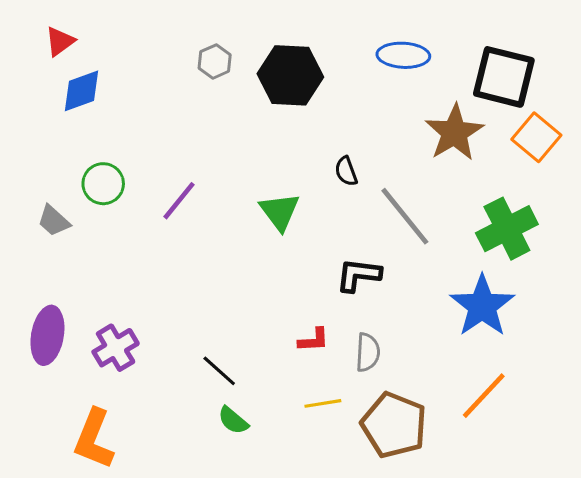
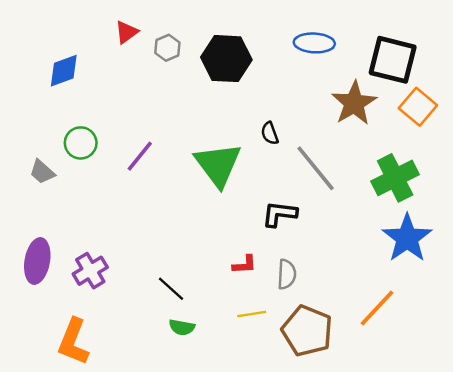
red triangle: (60, 41) -> (126, 32), moved
green triangle: (280, 212) -> (218, 165), size x1.5
blue star: (482, 306) -> (407, 238), moved
green semicircle: (233, 420) -> (182, 327), turned -30

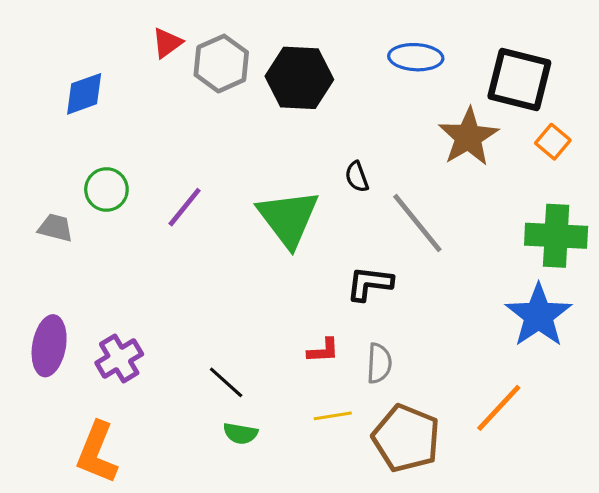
gray hexagon: (167, 48) -> (221, 64), size x1.6
orange square: (418, 107) -> (553, 142), size x0.7
gray trapezoid: (42, 172) -> (55, 228), turned 152
green cross: (395, 178) -> (556, 236), moved, turned 30

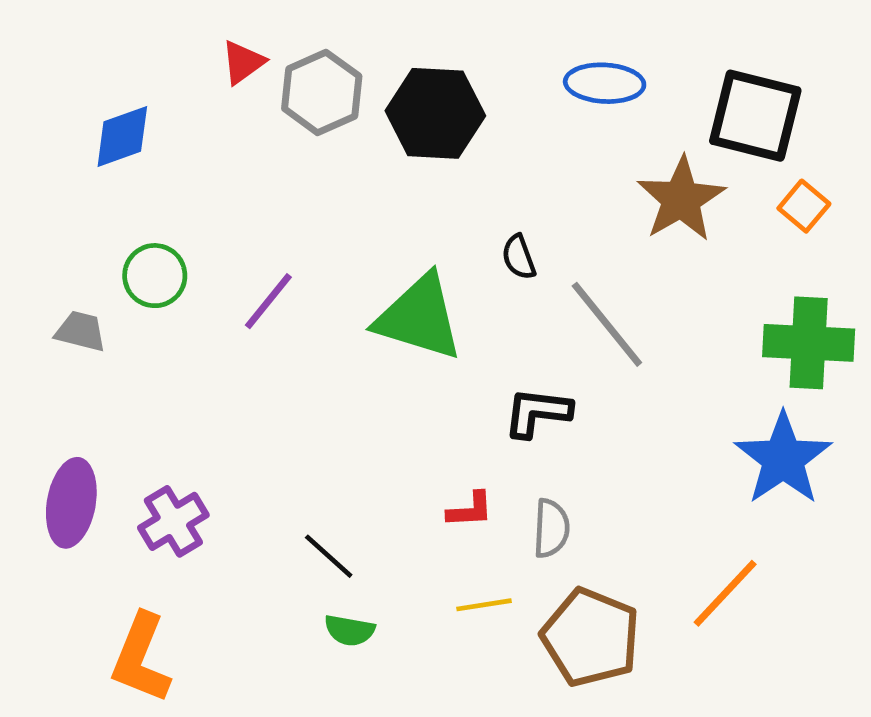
green triangle: (288, 218) -> (419, 317), turned -36

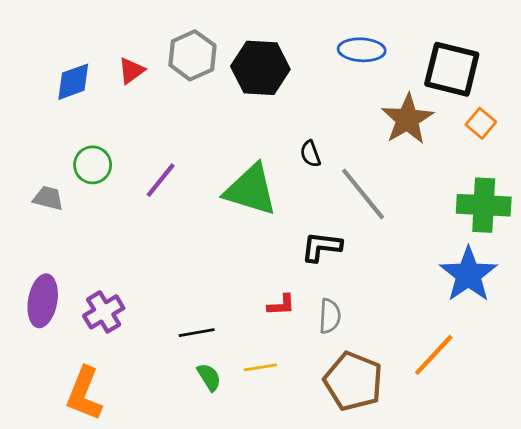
red triangle: (243, 62) -> (131, 71), moved
black line: (329, 556) -> (197, 333), turned -52
yellow line: (484, 605) -> (260, 367), moved
green semicircle: (350, 630) -> (209, 377), turned -132

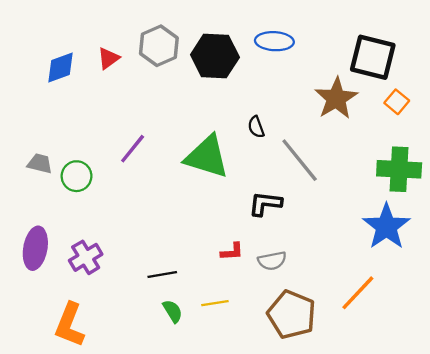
blue ellipse: (362, 50) -> (274, 41), moved
green circle: (93, 165) -> (77, 176), moved
gray semicircle: (330, 316) -> (272, 261), turned 76

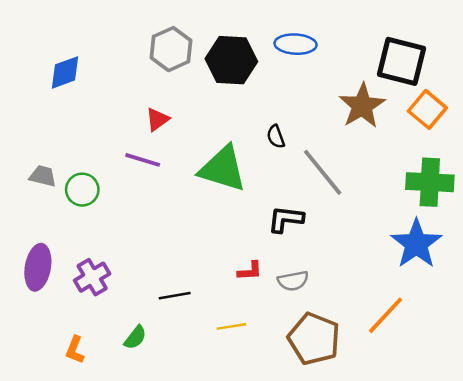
red triangle: (109, 58) -> (157, 119), moved
orange square: (397, 102) -> (427, 109), size x1.4
purple line: (133, 149) -> (143, 160), turned 68
green semicircle: (173, 311) -> (135, 337), moved, turned 70
orange L-shape: (70, 325) -> (75, 350), size x0.6

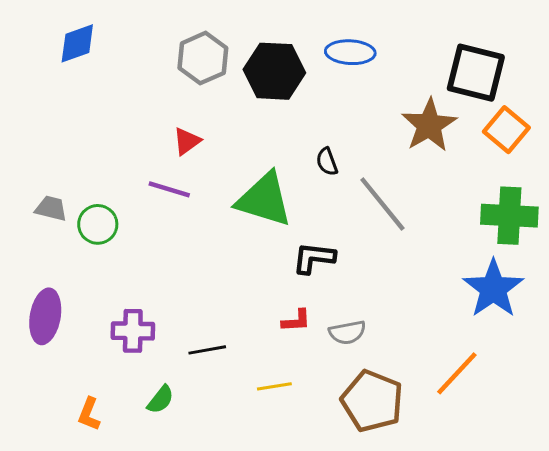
blue diamond: (65, 72) -> (77, 43), moved
black L-shape: (286, 219) -> (314, 258), moved
purple cross: (92, 277) -> (133, 331), moved, turned 32

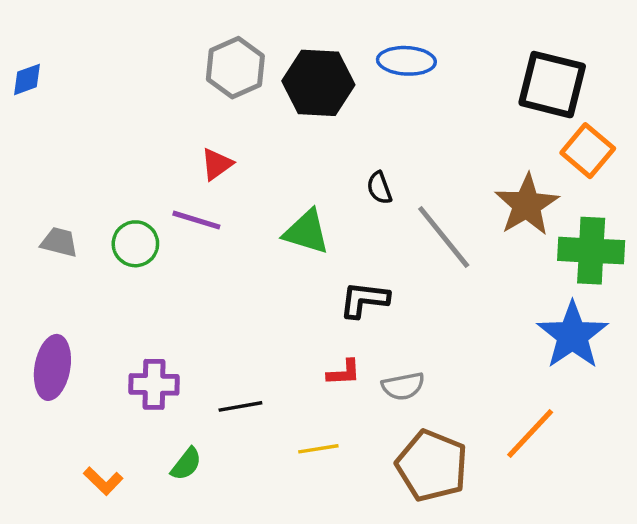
blue diamond: (77, 43) -> (27, 79), moved, size x0.7
brown star: (429, 125) -> (527, 205), moved
green triangle: (264, 200) -> (307, 232), size x0.7
green circle: (98, 224) -> (135, 244), moved
orange L-shape: (89, 414) -> (103, 481), turned -68

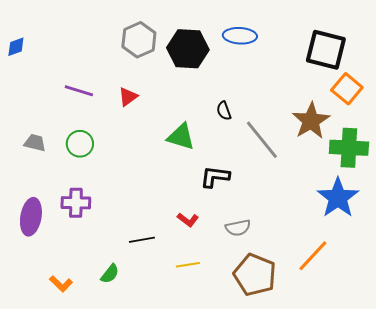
purple line: (196, 220) -> (79, 91), moved
red L-shape: (344, 373) -> (188, 220), moved, turned 40
purple cross: (154, 384) -> (76, 203), moved

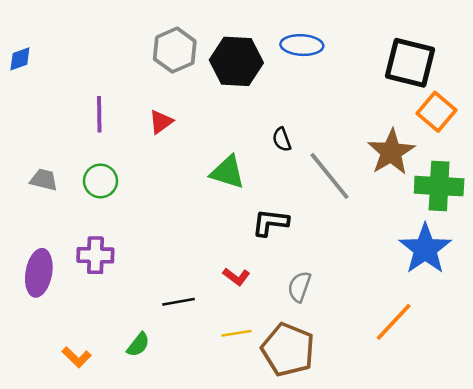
purple line: (79, 91) -> (99, 114), turned 72
gray semicircle: (238, 228) -> (299, 287), turned 120
brown pentagon: (255, 275) -> (288, 350), moved

